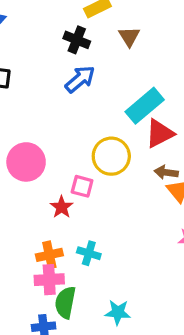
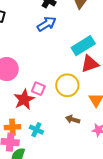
yellow circle: (111, 156) -> (67, 85), moved
brown arrow: (166, 172) -> (73, 119), moved
red star: (62, 207) -> (24, 99), size x1.5

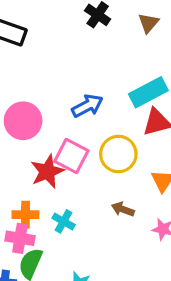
blue arrow: (47, 24) -> (87, 106), moved
pink square: (38, 89) -> (71, 156), size x1.5

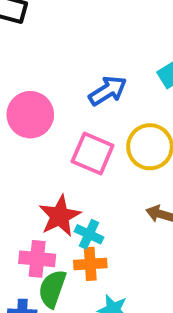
red star: (47, 171) -> (60, 216), moved
orange cross: (25, 215) -> (90, 264), moved

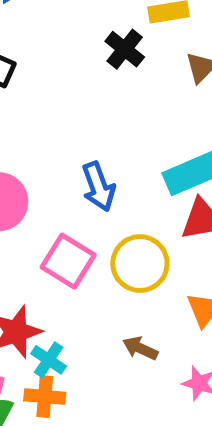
blue arrow: (108, 91) -> (98, 187), turned 93

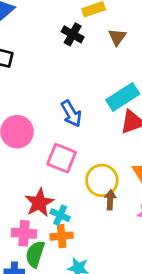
yellow circle: (140, 264) -> (102, 180), moved
brown arrow: (140, 348) -> (110, 200), turned 78

